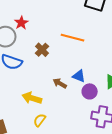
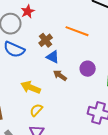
blue triangle: (79, 76) -> (53, 57), moved
purple circle: (90, 91) -> (88, 69), moved

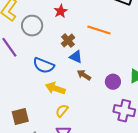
red star: (28, 11) -> (61, 11), moved
blue semicircle: (14, 49) -> (44, 65), moved
purple circle: (88, 69) -> (113, 82), moved

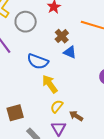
brown arrow: (84, 75) -> (76, 116), moved
yellow arrow: (55, 88) -> (50, 84), turned 36

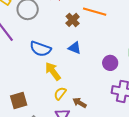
brown cross: (62, 36) -> (73, 20), moved
blue triangle: (70, 52) -> (75, 48), moved

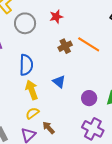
blue triangle: (75, 48) -> (59, 82), moved
blue semicircle: (40, 49) -> (26, 65), turned -125

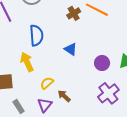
yellow arrow: (32, 90) -> (27, 62), moved
purple cross: (93, 129) -> (108, 93), turned 30

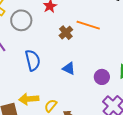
yellow arrow: (27, 62) -> (29, 99), moved, turned -60

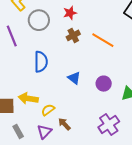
brown cross: (66, 33) -> (73, 35), moved
purple circle: (102, 77) -> (104, 84), moved

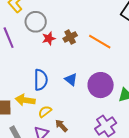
red star: (70, 13) -> (49, 38), moved
blue semicircle: (41, 62) -> (41, 80), moved
purple circle: (104, 84) -> (101, 85), size x1.6

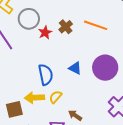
yellow semicircle: (45, 112) -> (55, 97), moved

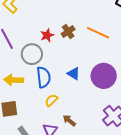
gray circle: (29, 19) -> (32, 54), moved
yellow arrow: (34, 98) -> (14, 80), moved

